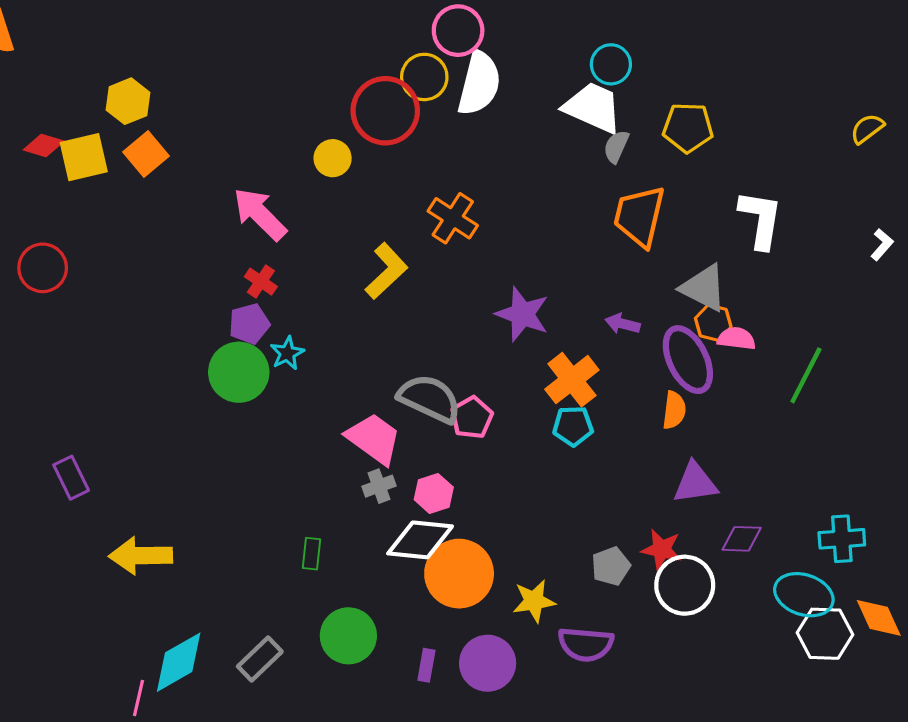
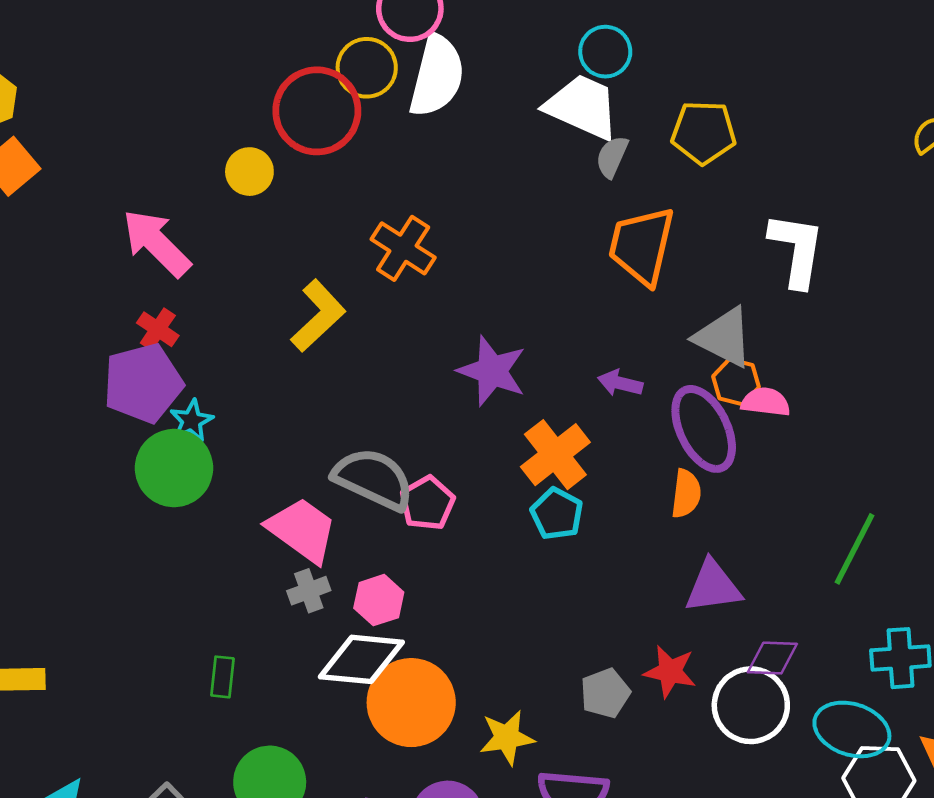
purple pentagon: (249, 324) -> (143, 383), size x1.5
green circle: (239, 372) -> (174, 468), moved
green line: (806, 375) -> (855, 549), moved
cyan pentagon: (573, 426) -> (557, 514), turned 30
white circle: (685, 585) -> (751, 705), moved

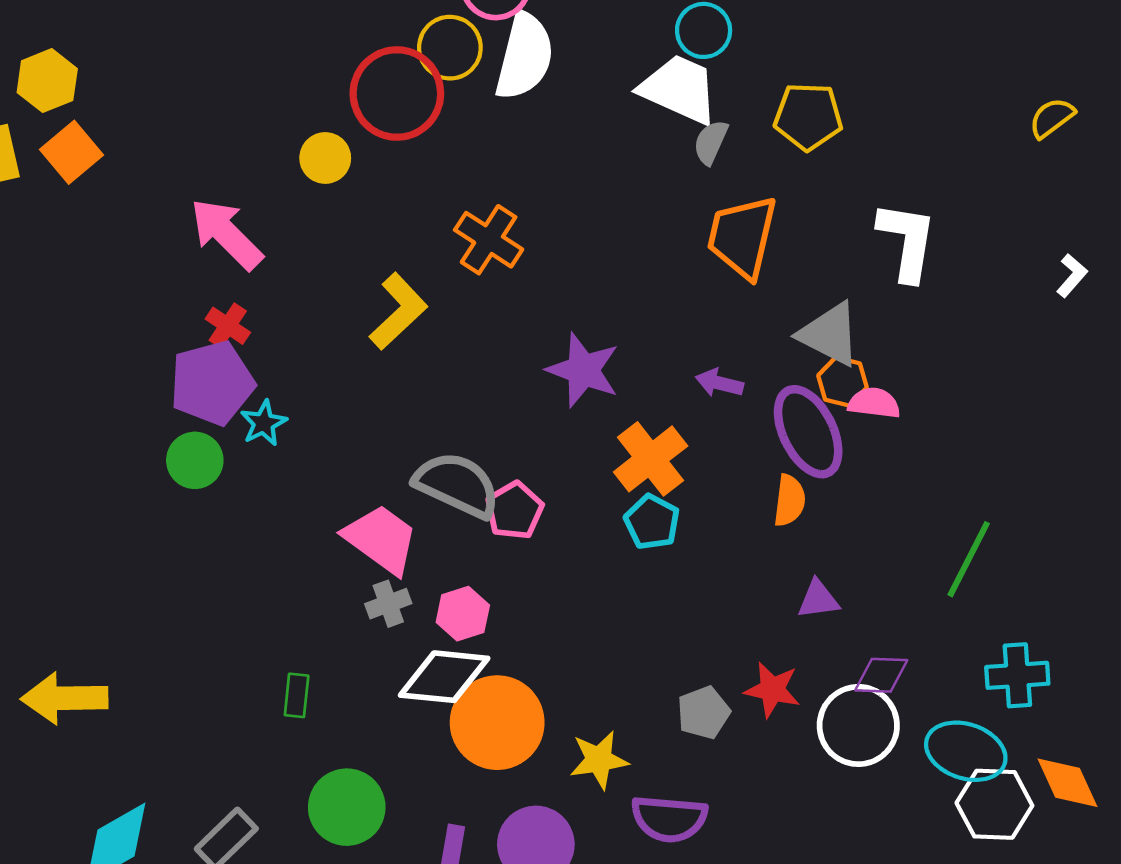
green circle: (174, 468) -> (195, 460), moved, size x0.7
purple triangle: (713, 587) -> (818, 599), size x0.7

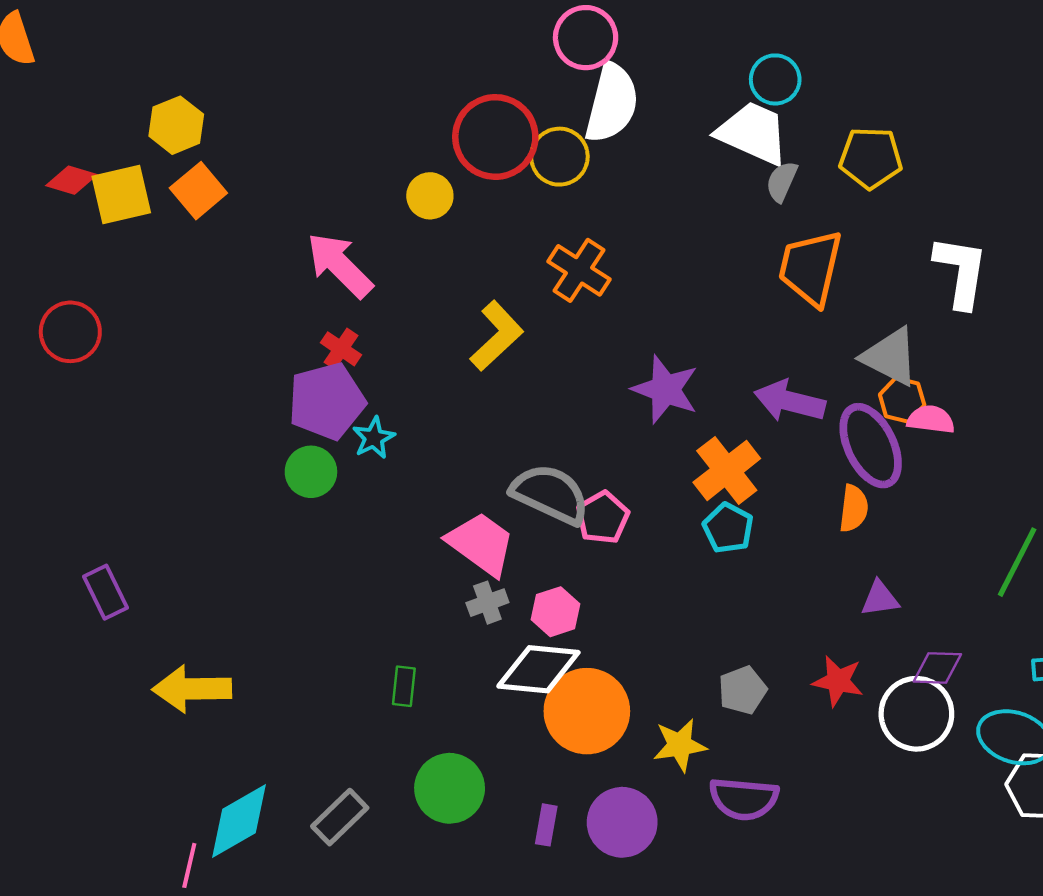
yellow circle: (450, 48) -> (559, 157), moved
purple arrow: (719, 383) -> (790, 401), size x1.6
gray pentagon: (704, 713) -> (742, 690), moved

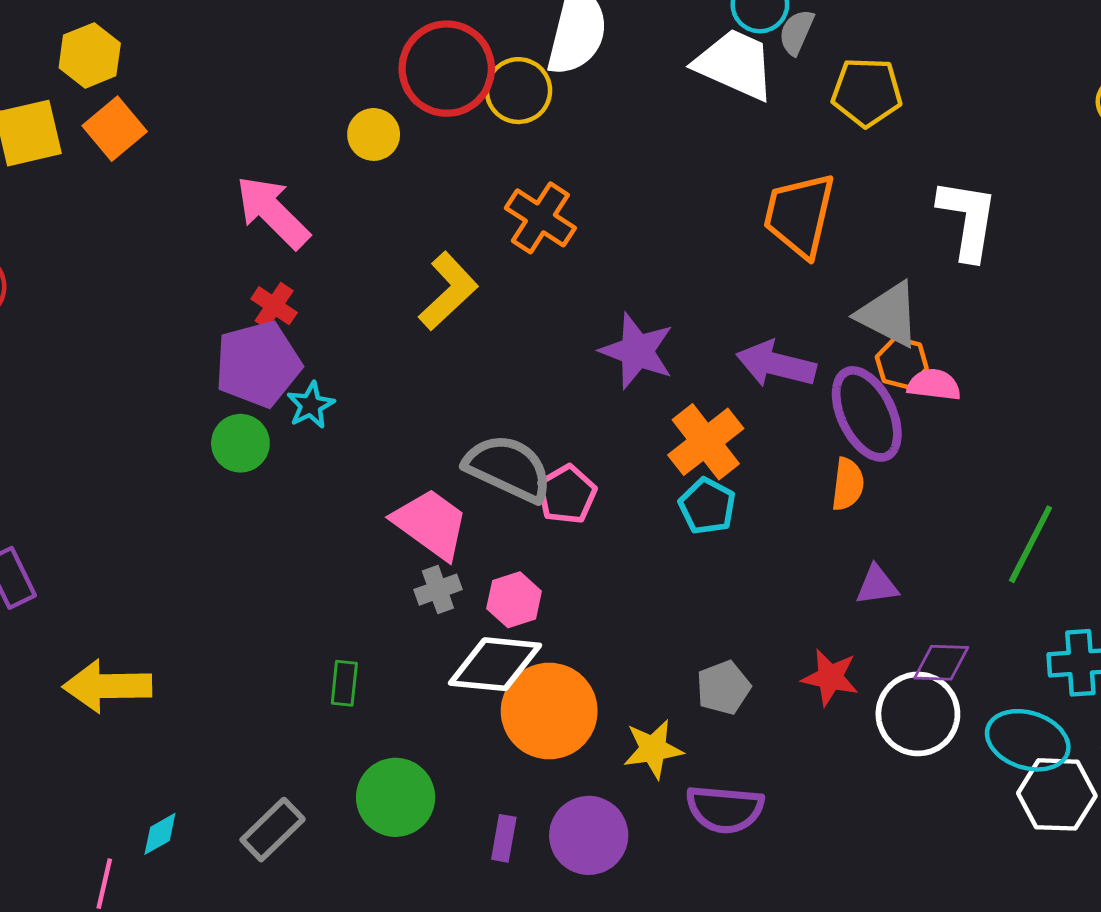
gray semicircle: (782, 181) -> (796, 32), moved
cyan diamond: (239, 821) -> (160, 834), size x0.5

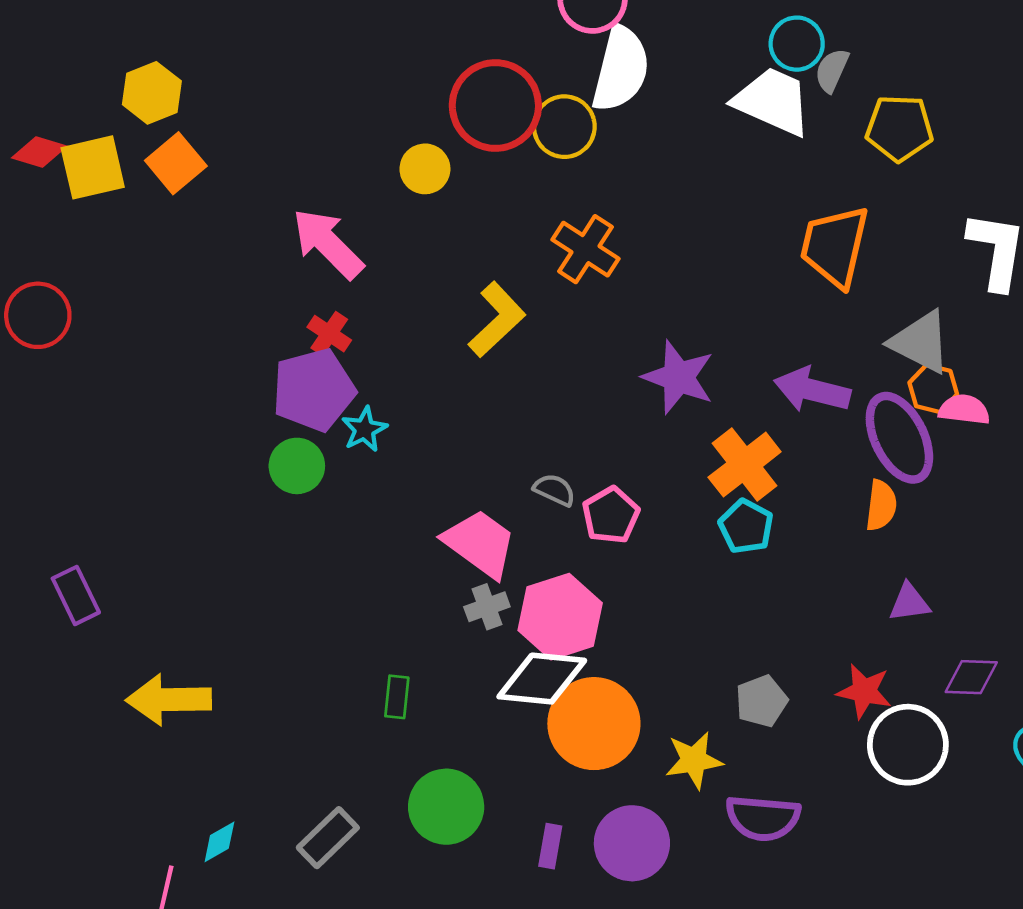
gray semicircle: (508, 468) -> (554, 490), size x0.5
pink hexagon: (514, 600) -> (560, 617), size x1.6
white circle: (918, 714) -> (908, 745), moved

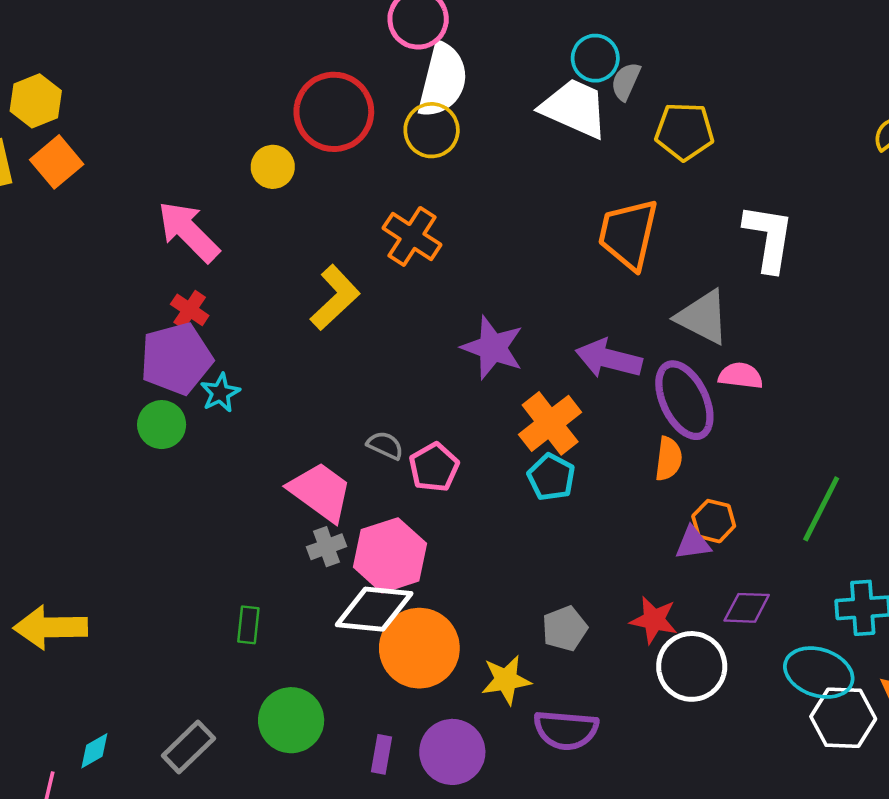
yellow circle: (564, 127) -> (432, 130), moved
orange hexagon: (933, 389) -> (714, 521), moved

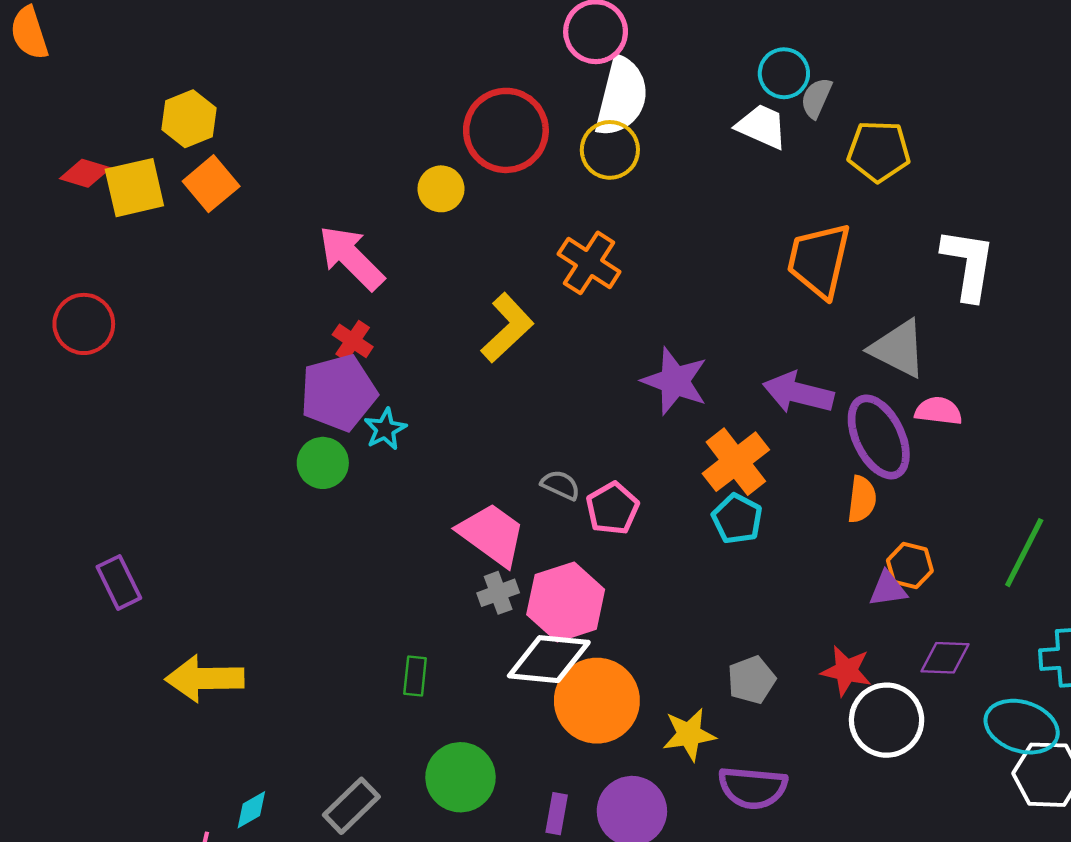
white trapezoid: (574, 108) -> (762, 127), size x0.7

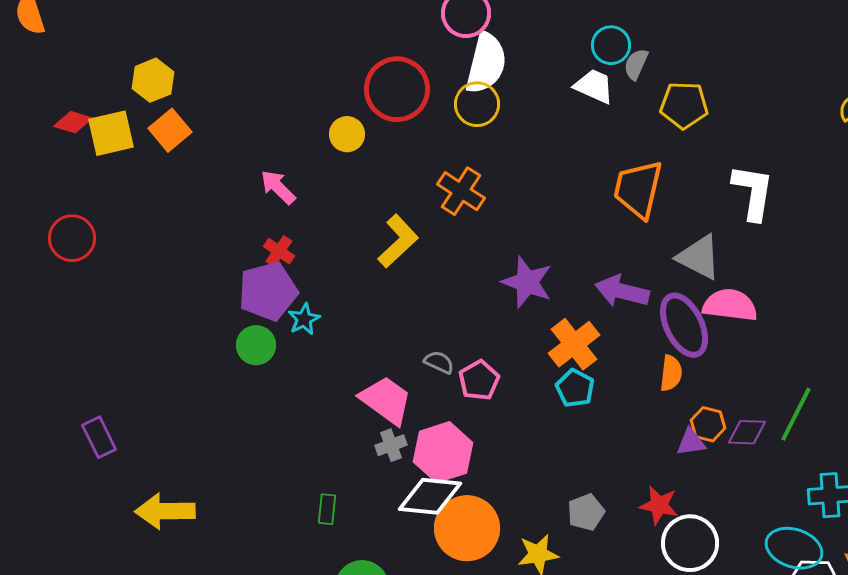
pink arrow: (351, 258) -> (278, 187), size x0.7
pink semicircle: (938, 411) -> (730, 305), size x1.5
purple diamond: (945, 658) -> (747, 432), moved

